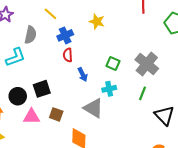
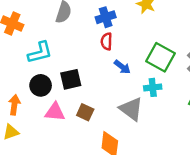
cyan L-shape: (16, 57) -> (40, 52), moved
green square: (113, 64) -> (161, 57), size x1.6
blue arrow: (83, 75) -> (122, 67), turned -32

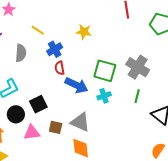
blue arrow: (122, 67) -> (76, 85), size x1.6
gray triangle: (131, 109) -> (80, 122), moved

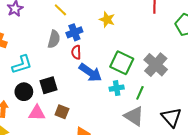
gray semicircle: (21, 53) -> (54, 39), moved
green line: (137, 96) -> (140, 93), moved
gray triangle: (80, 122) -> (134, 116), moved

